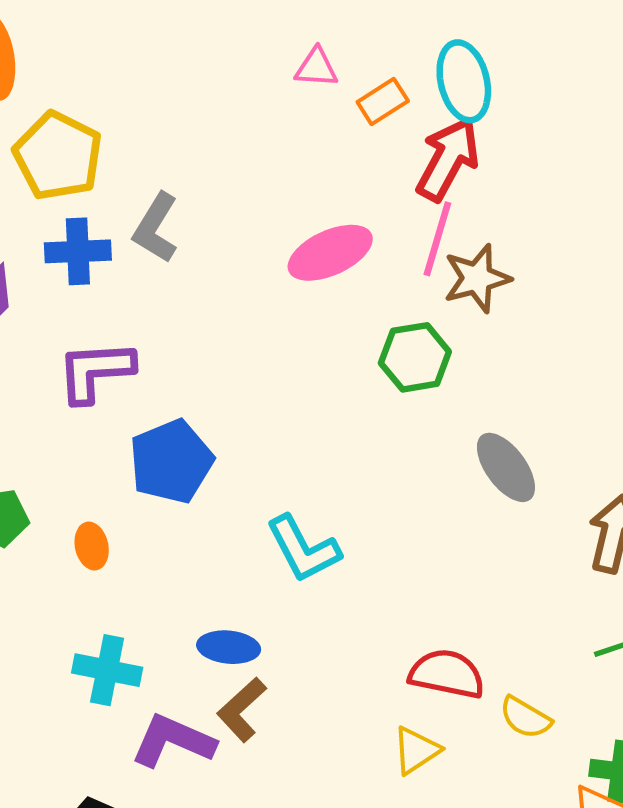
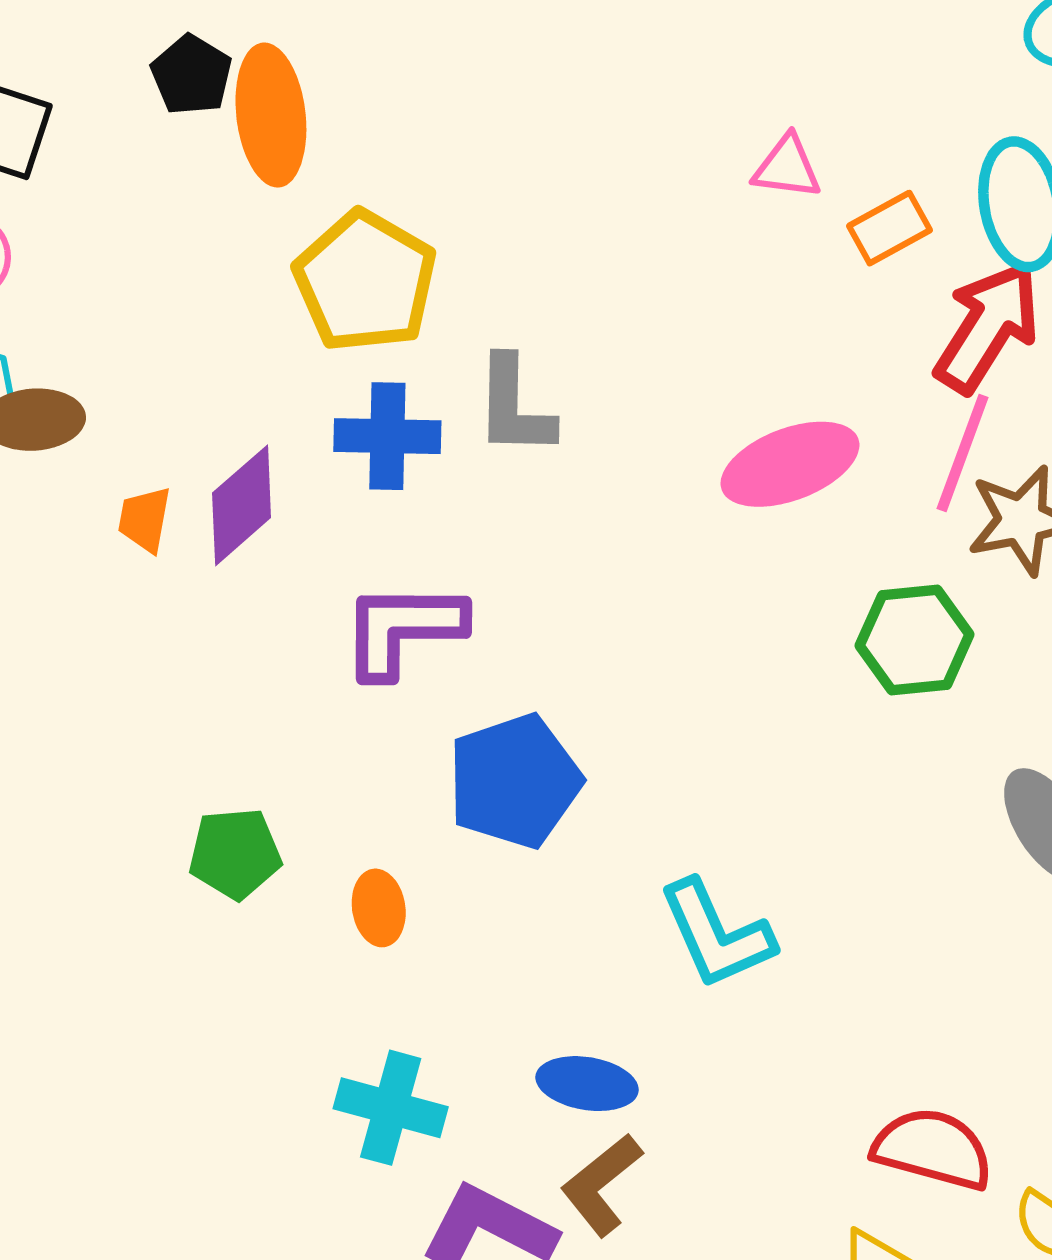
gray L-shape: (156, 228) -> (514, 406), turned -34

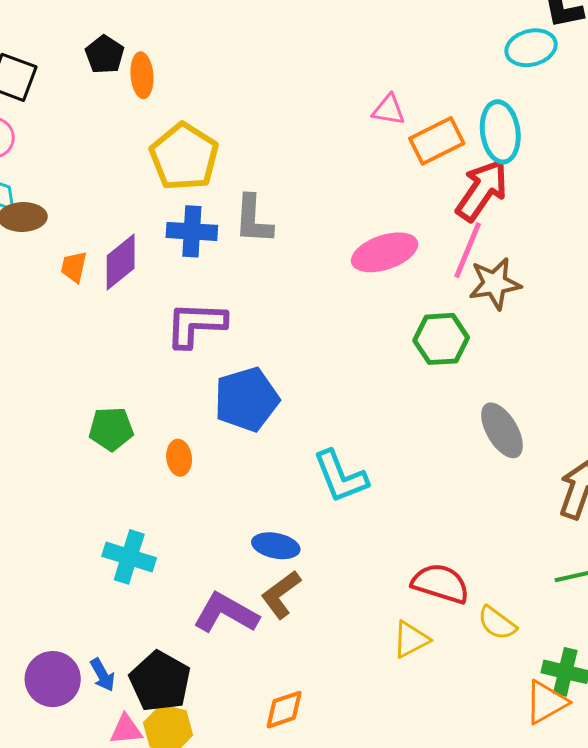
orange ellipse: (271, 115) -> (142, 75), size x0.7
orange rectangle: (889, 228) -> (437, 141), size x1.4
cyan cross: (391, 1108) -> (129, 557), moved

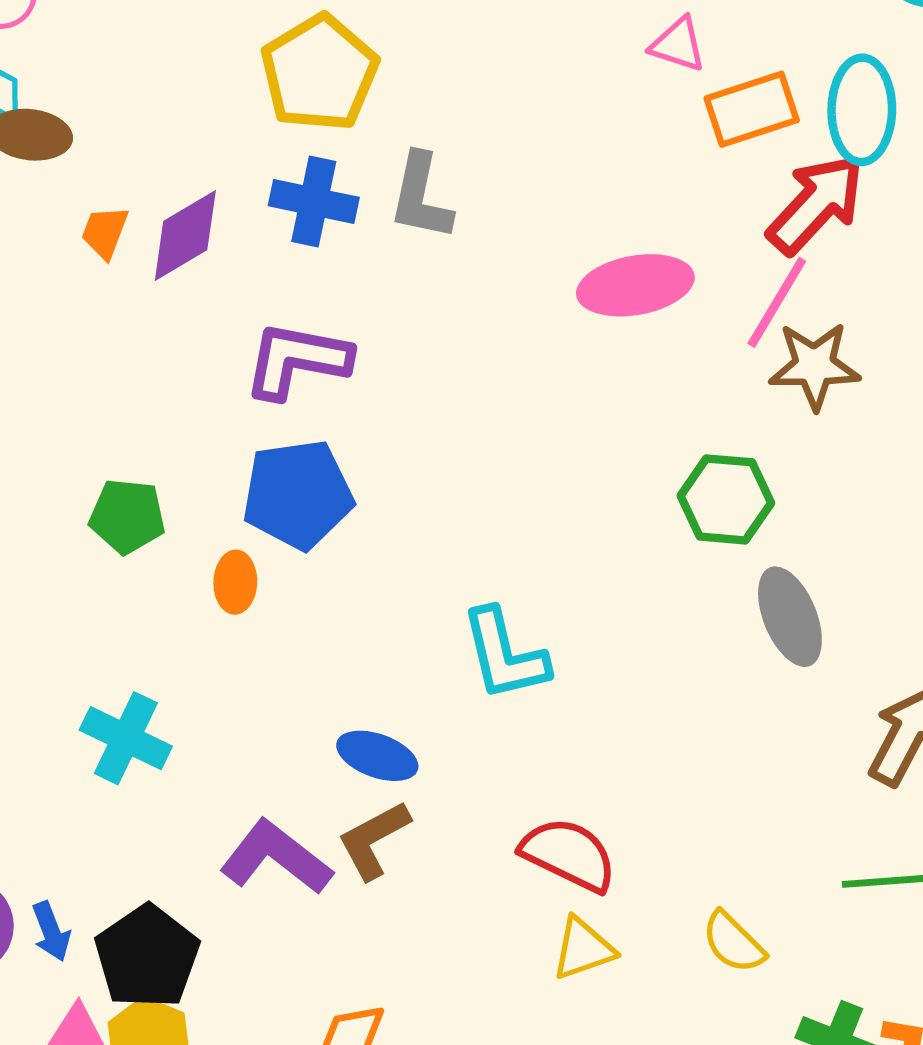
green hexagon: (441, 339) -> (726, 499), moved
blue pentagon: (247, 399) -> (298, 494), moved
red semicircle: (440, 583) -> (569, 854), moved

